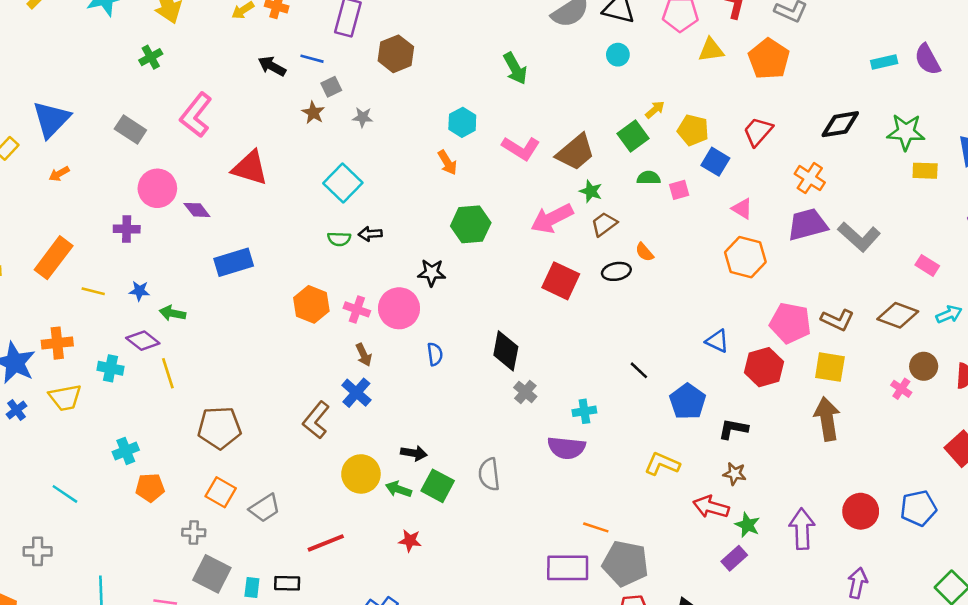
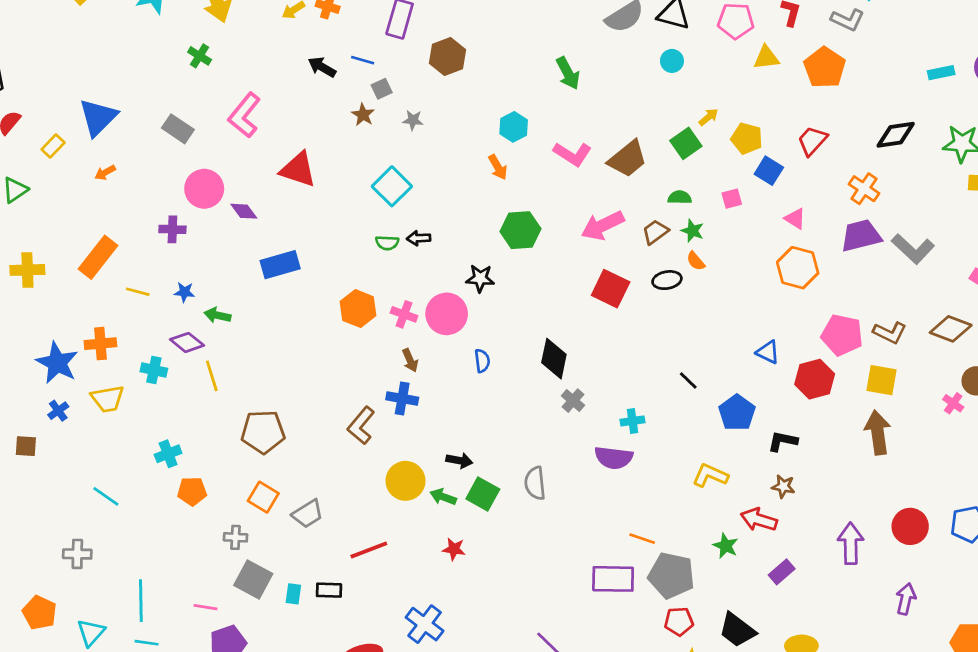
green cross: (151, 57) -> (200, 56), turned -30
green semicircle: (649, 178) -> (680, 197), moved
green star: (591, 191) -> (692, 231), moved
blue cross: (356, 393) -> (402, 399), turned -32
green star: (747, 525) -> (726, 546), moved

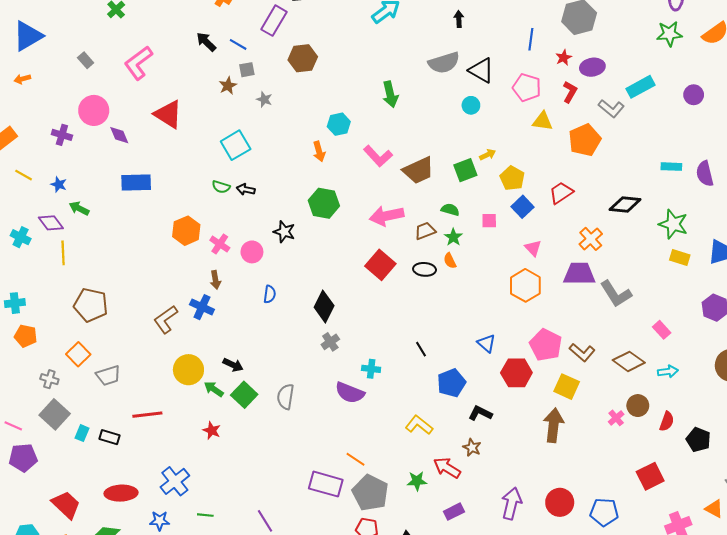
gray rectangle: (178, 129) -> (86, 60), size x0.7
pink circle: (447, 314) -> (252, 252), size x0.7
green star: (726, 546) -> (417, 481), turned 30

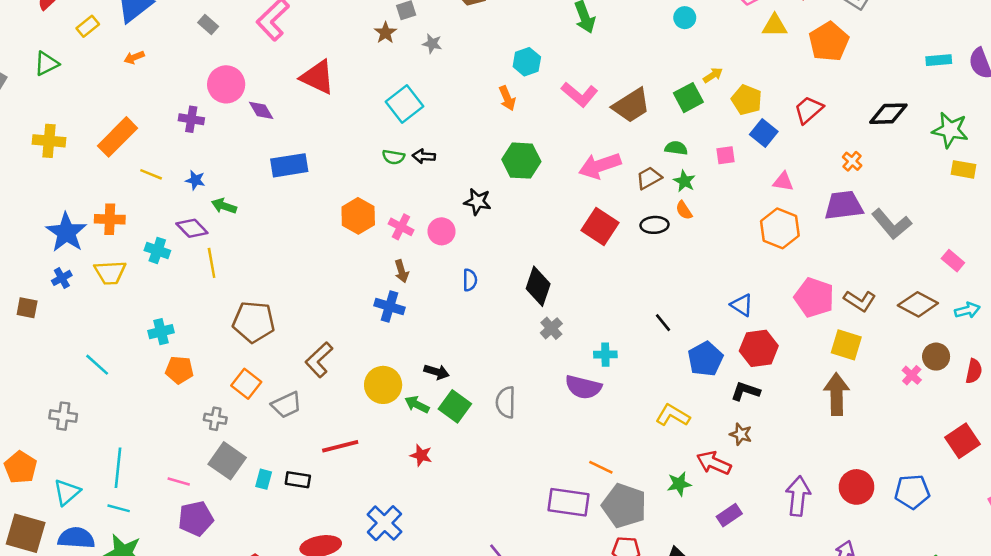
orange cross: (591, 239) -> (852, 161), size x0.7
pink triangle: (533, 248) -> (783, 182), turned -30
brown L-shape: (166, 319) -> (319, 360), moved
red hexagon: (516, 373) -> (759, 348), moved

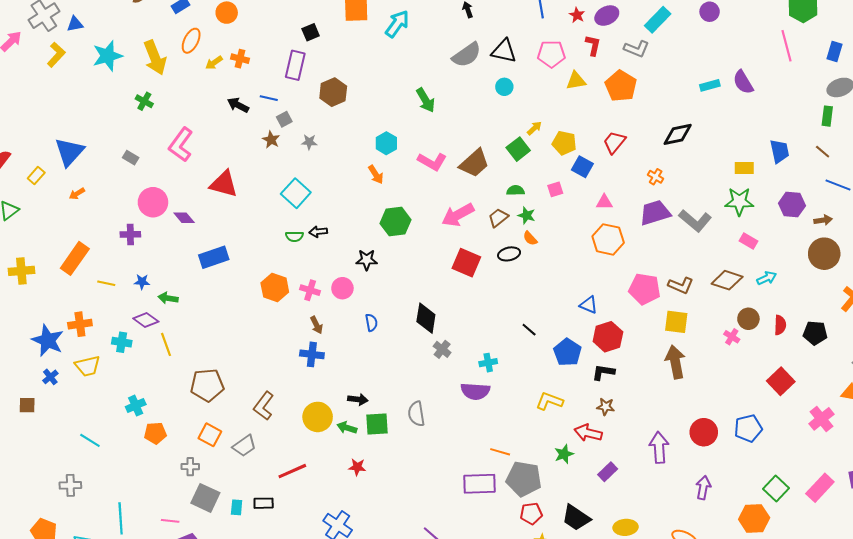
green star: (950, 130) -> (739, 201), moved
green square: (455, 406) -> (377, 424), turned -30

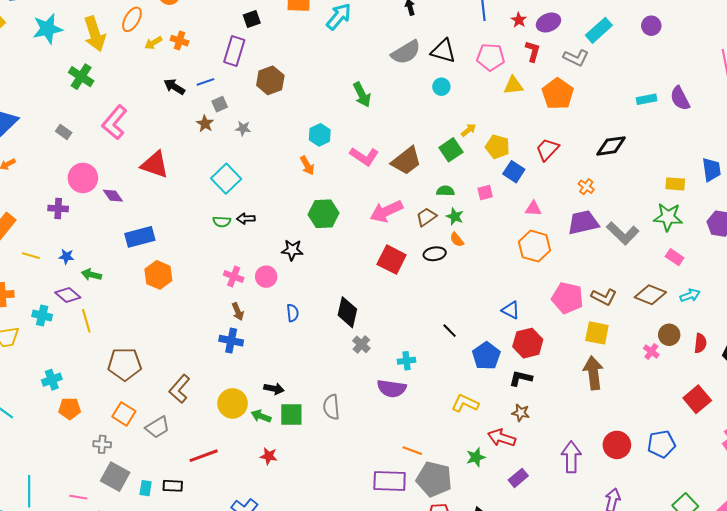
blue line: (269, 98) -> (205, 82), turned -36
green cross: (144, 101) -> (81, 77), size x1.4
orange hexagon: (275, 288) -> (158, 275), moved

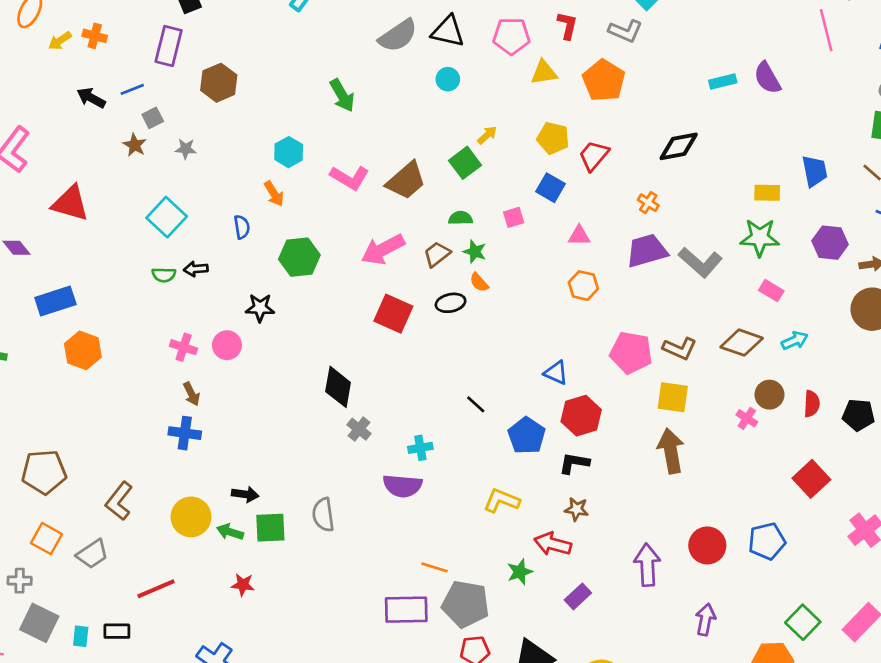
yellow pentagon: (497, 147) -> (553, 138), moved
orange hexagon: (535, 246) -> (583, 286), size x0.7
blue semicircle: (293, 313) -> (242, 227), moved

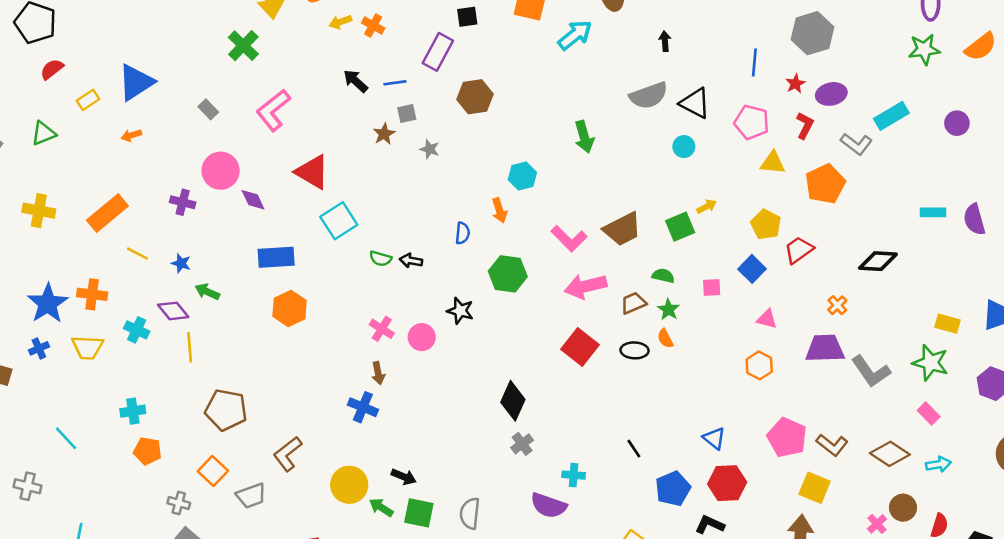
pink L-shape: (350, 178) -> (569, 239), moved
cyan square: (167, 217) -> (339, 221), moved

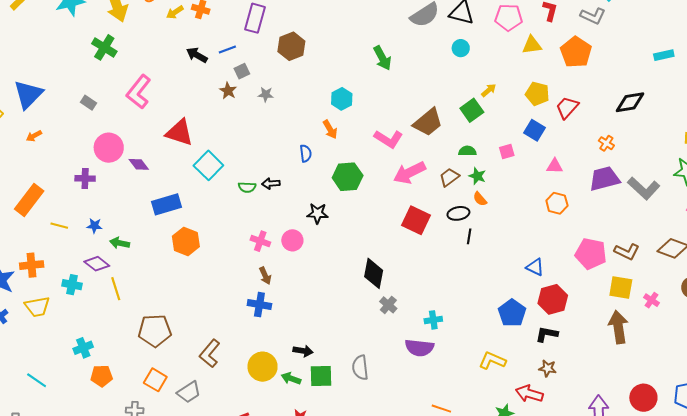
black line: (634, 449) -> (469, 236), moved, turned 56
pink cross: (877, 524) -> (651, 300), moved

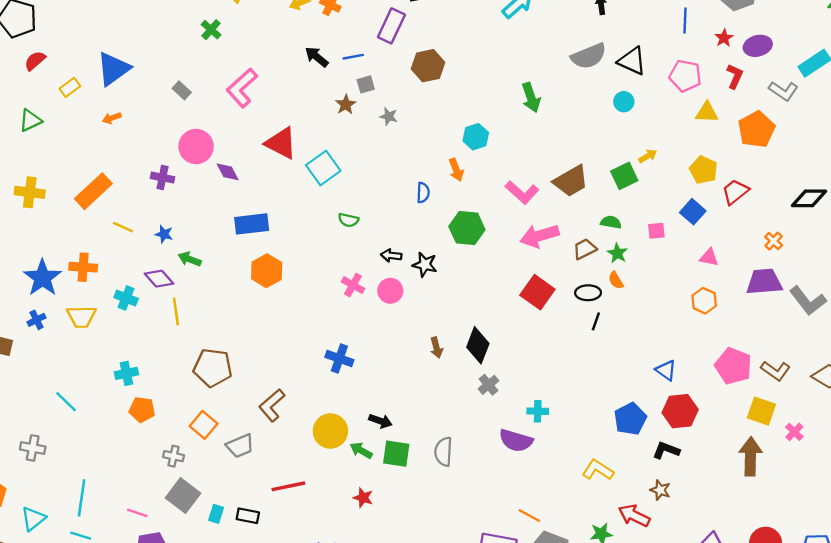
green cross: (104, 47) -> (211, 30), size x0.7
cyan square: (208, 165) -> (323, 168), moved
black arrow: (271, 183) -> (391, 256), moved
brown arrow: (265, 276) -> (436, 348), moved

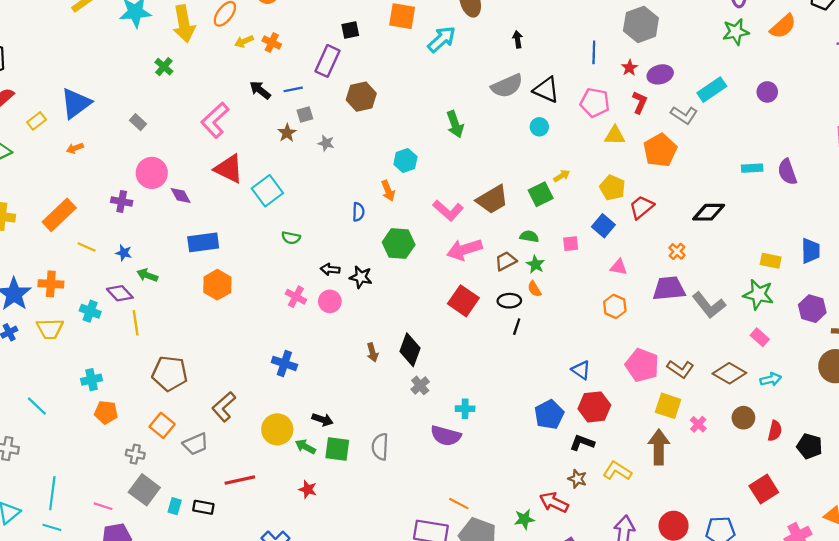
pink L-shape: (242, 88) -> (215, 120), moved
yellow L-shape: (598, 470) -> (617, 471), moved

